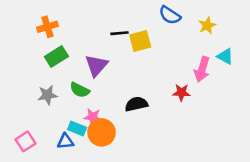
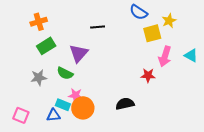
yellow square: (140, 41) -> (152, 33), moved
cyan triangle: (225, 56) -> (191, 55), moved
black semicircle: (136, 104) -> (125, 104), moved
pink square: (26, 141) -> (21, 115), turned -35

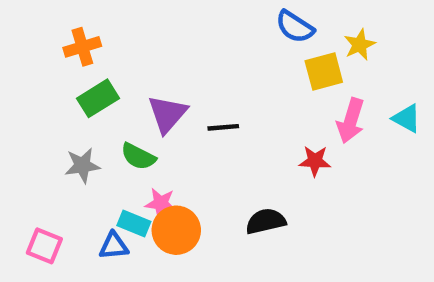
black line: (98, 27) -> (223, 127), moved

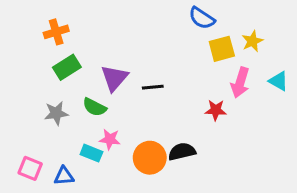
yellow star: (360, 45) -> (252, 41), moved
orange circle: (176, 230) -> (150, 158), moved
blue triangle: (114, 246) -> (64, 176), moved

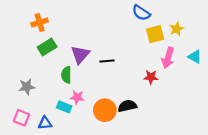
green semicircle: (95, 107) -> (66, 75), turned 63
gray star: (56, 113) -> (27, 87), moved

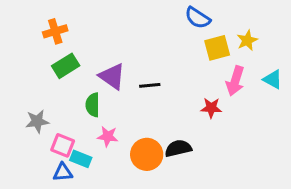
purple triangle: (80, 55) -> (112, 76), turned -36
cyan rectangle: (64, 107) -> (81, 159), moved
pink square: (21, 118) -> (63, 145), moved

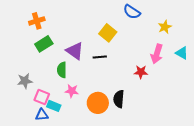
yellow square: (217, 48) -> (108, 33), moved, turned -36
black semicircle: (178, 148) -> (119, 99), turned -72

